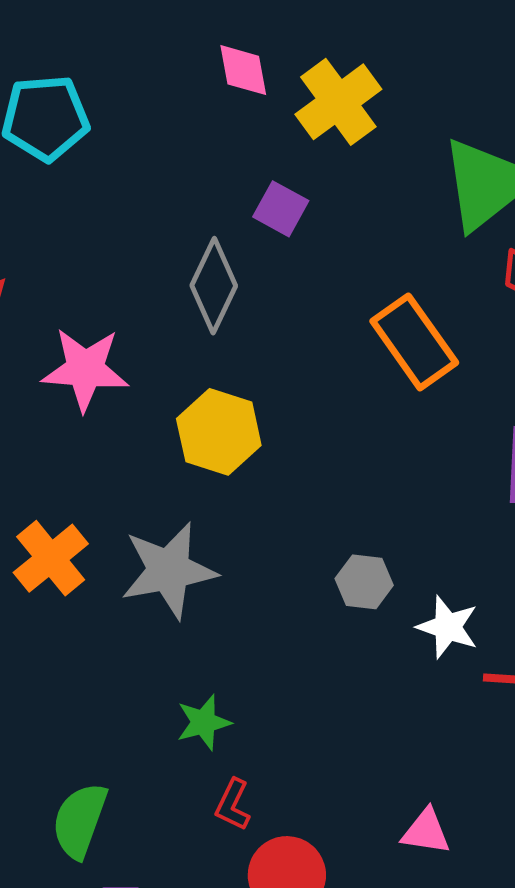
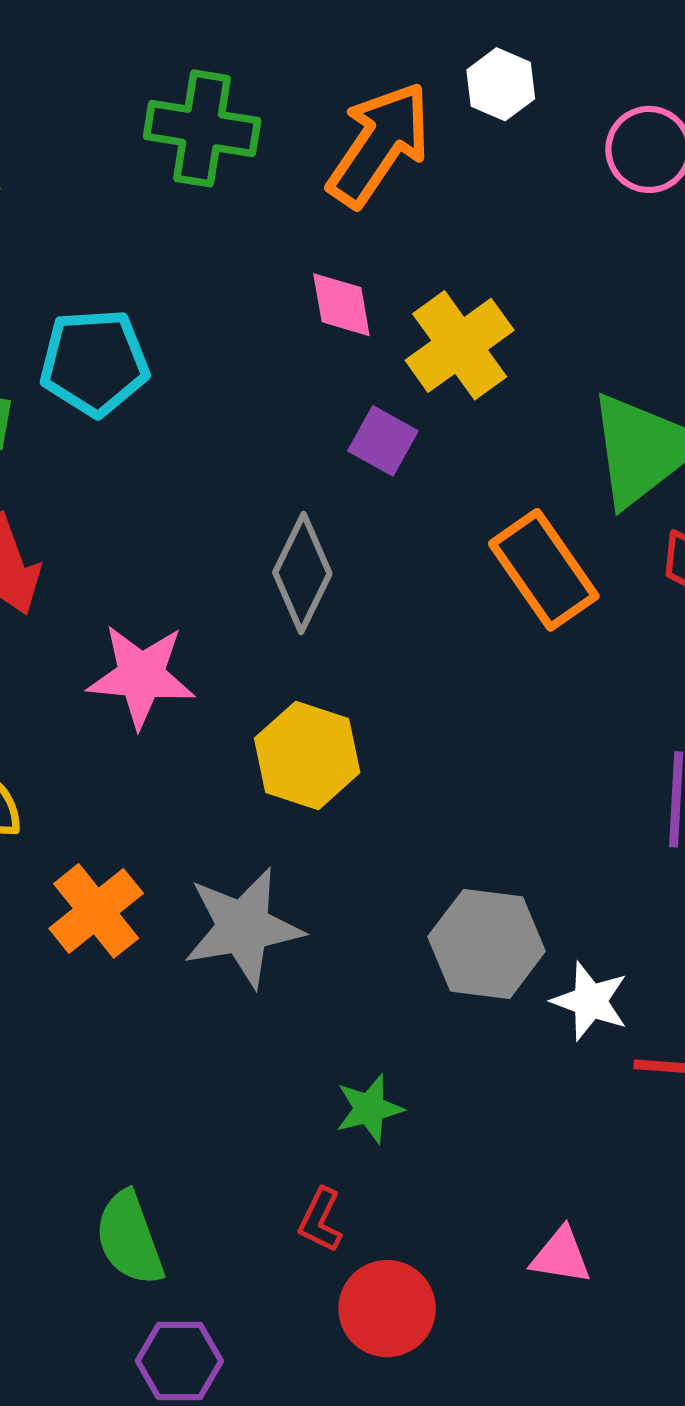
purple square: (281, 209) -> (383, 441), moved
orange rectangle: (414, 342) -> (544, 570), moved
gray hexagon: (364, 582) -> (487, 944), size x1.6
green star: (204, 722) -> (369, 1109), moved
green semicircle: (80, 821) -> (129, 1238), turned -40

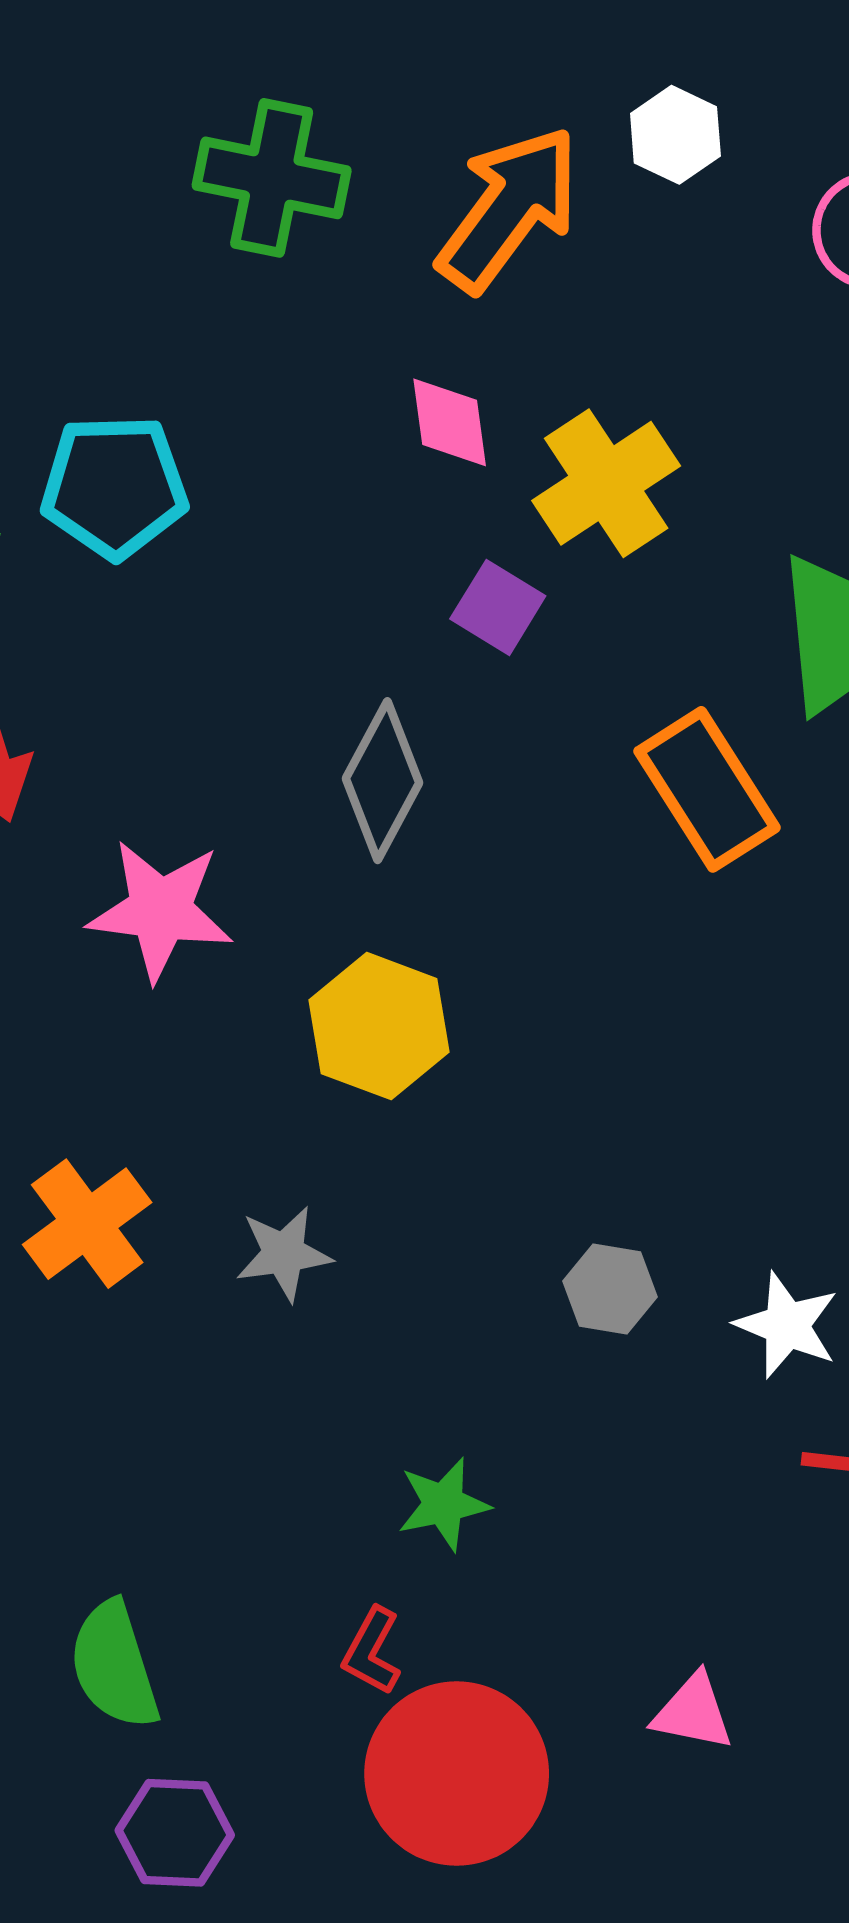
gray star: (243, 927) -> (284, 1254), size x0.6
gray hexagon: (487, 944) -> (610, 1289), size x0.6
white star: (590, 1001) -> (787, 1325), moved
red circle: (387, 1309) -> (457, 1774), size x1.4

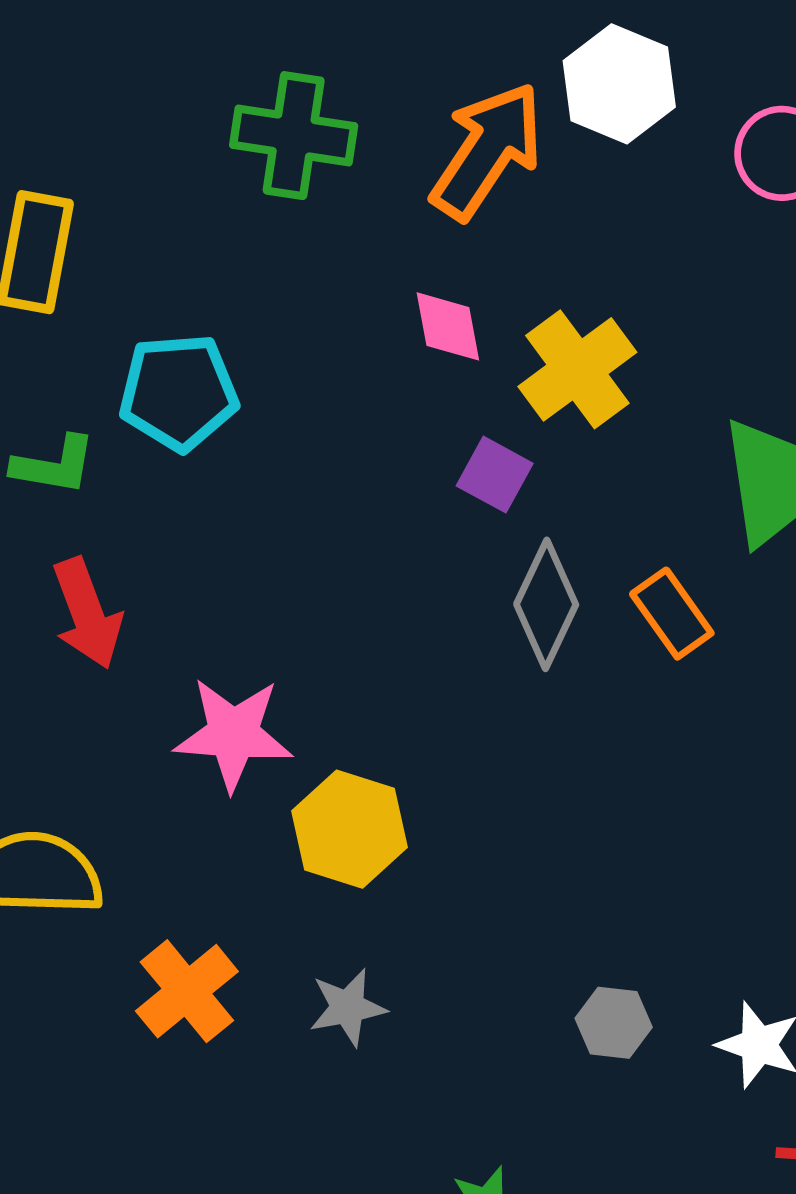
white hexagon: (675, 135) -> (619, 84), size x1.5
gray diamond: (382, 781) -> (546, 604), moved
orange rectangle: (707, 789) -> (672, 614), size x0.7
yellow hexagon: (379, 1026) -> (350, 829), moved

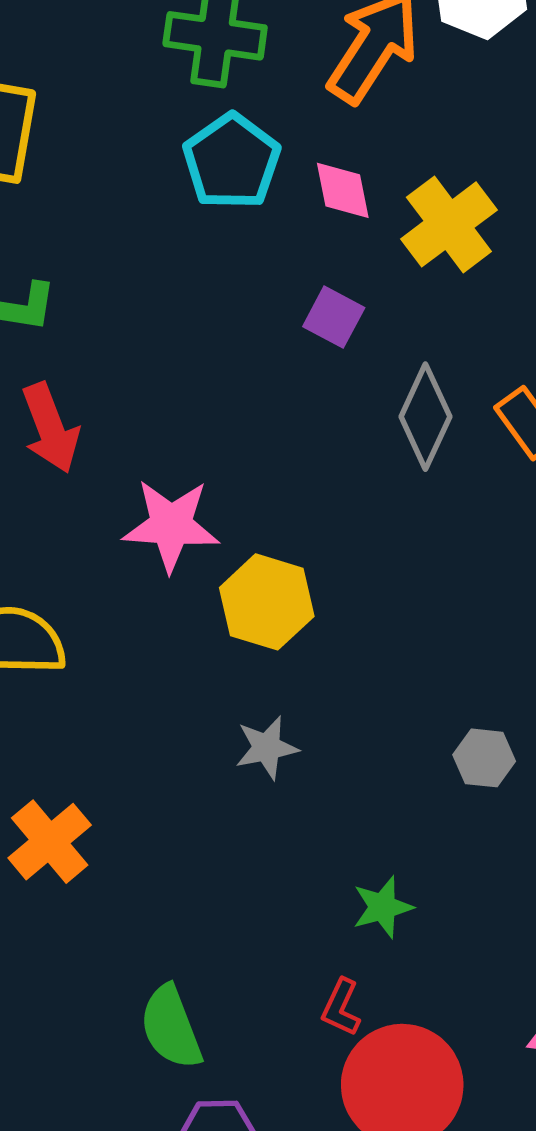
cyan pentagon: (179, 392) -> (232, 161), moved, turned -30
purple square: (495, 475) -> (334, 317), moved
orange cross: (187, 991) -> (50, 842), moved

